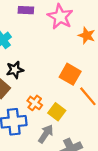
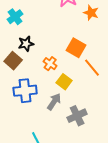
orange cross: (35, 103) -> (50, 64), moved

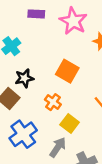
orange square: (76, 48) -> (67, 71), moved
blue cross: (25, 91) -> (23, 134), turned -30

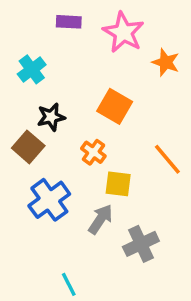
yellow square: (70, 124) -> (118, 184), turned -30

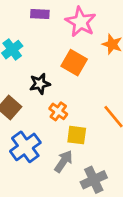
orange square: (115, 106) -> (74, 63), moved
black star: (51, 117) -> (40, 84), moved

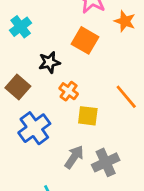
gray arrow: (64, 161) -> (74, 157), moved

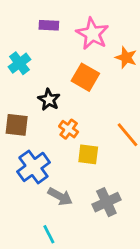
black star: (49, 62) -> (49, 100), turned -30
brown square: (18, 87) -> (17, 125), turned -35
gray arrow: (74, 157) -> (60, 196), moved, turned 85

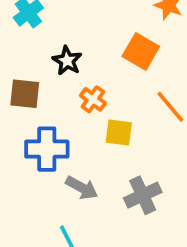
orange square: (85, 77) -> (141, 51), moved
blue cross: (33, 167) -> (47, 149), turned 36

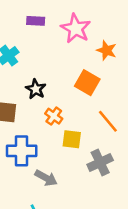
gray cross: (143, 195) -> (100, 162), moved

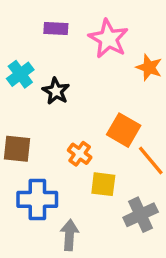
orange square: (87, 83) -> (124, 130), moved
black star: (36, 89) -> (56, 91), moved
gray arrow: (46, 178) -> (69, 235), turned -115

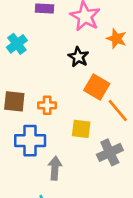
black star: (56, 91) -> (78, 57), moved
orange cross: (80, 154) -> (47, 105), moved, turned -36

